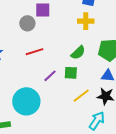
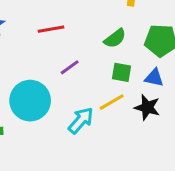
green square: (71, 73) -> (121, 72), moved
cyan arrow: (97, 121) -> (81, 120), moved

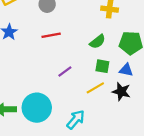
purple line: (70, 67) -> (65, 71), moved
cyan circle: (30, 101) -> (37, 108), moved
cyan arrow: (81, 120) -> (76, 120), moved

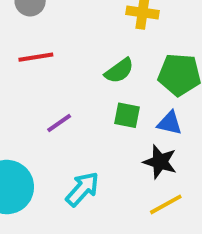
yellow line: (95, 88) -> (166, 204), moved
cyan arrow: (76, 120) -> (82, 189), moved

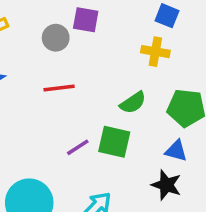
green square: (127, 115) -> (114, 142), moved, size x1.4

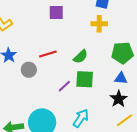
gray circle: (56, 38) -> (29, 70), moved
green semicircle: (133, 103) -> (81, 57), moved
black star: (166, 185) -> (119, 99), turned 30

